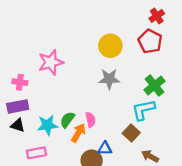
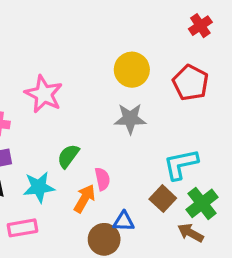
red pentagon: (150, 41) -> (191, 83), moved
pink star: (51, 62) -> (44, 94), turned -30
green cross: (154, 85) -> (202, 203), moved
green semicircle: (67, 120) -> (68, 156), moved

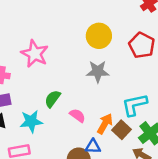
pink semicircle: (102, 179) -> (78, 115), turned -42
orange arrow: (85, 199) -> (105, 124), moved

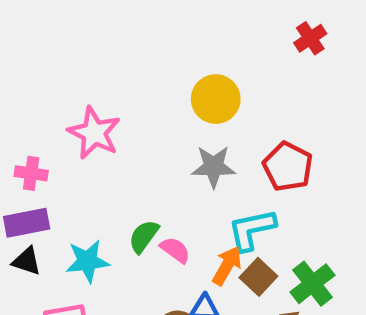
red pentagon: (142, 45) -> (288, 167), moved
green semicircle: (53, 99) -> (144, 236), moved
cyan L-shape: (135, 105) -> (252, 230), moved

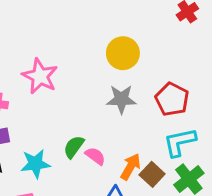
cyan L-shape: (252, 230) -> (180, 142), moved

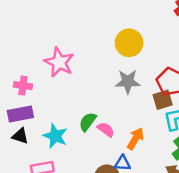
cyan star: (35, 164) -> (55, 136), turned 30
brown square: (152, 174) -> (163, 100), moved, turned 30

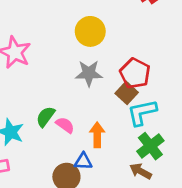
brown square: (163, 100) -> (127, 93), turned -30
orange arrow: (135, 139) -> (97, 135), turned -30

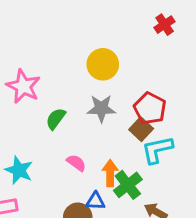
green semicircle: (46, 117) -> (56, 119), moved
green cross: (150, 146) -> (128, 185), moved

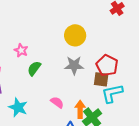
pink star: (23, 86) -> (21, 50), size x0.6
green semicircle: (56, 119) -> (34, 68), moved
brown square: (141, 129) -> (101, 79), turned -35

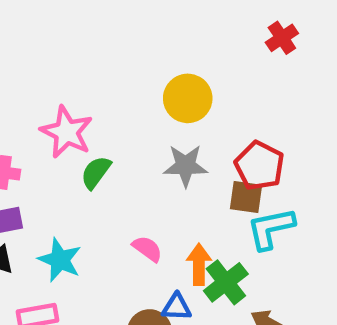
pink star: (21, 50) -> (67, 132), size x1.6

